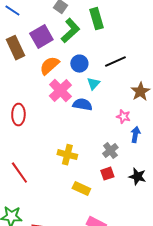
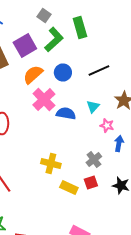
cyan triangle: (93, 84) -> (93, 106), moved
yellow rectangle: (81, 189) -> (69, 188), moved

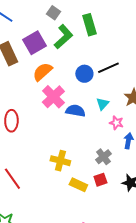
blue circle: (63, 72) -> (84, 74), moved

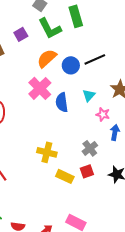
green L-shape: (63, 37) -> (50, 28), turned 105
purple square: (34, 43) -> (21, 34), size x0.6
orange semicircle: (42, 72) -> (47, 58), moved
blue semicircle: (75, 111) -> (62, 102), turned -108

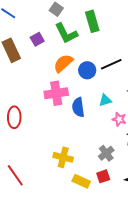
pink cross: (40, 88) -> (56, 93), turned 35
cyan triangle: (89, 95) -> (105, 100), turned 32

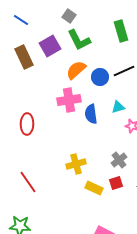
green rectangle: (92, 21) -> (121, 31), moved
purple square: (37, 39) -> (50, 46), size x1.5
yellow cross: (63, 157) -> (76, 164), turned -30

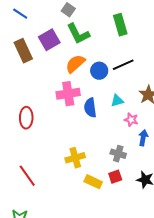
gray cross: (119, 160) -> (118, 154), turned -35

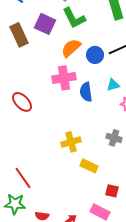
purple square: (49, 40) -> (45, 24), turned -35
red ellipse: (26, 118) -> (22, 102), turned -45
red line: (27, 176) -> (23, 178), moved
red square: (115, 177) -> (112, 191), moved, turned 32

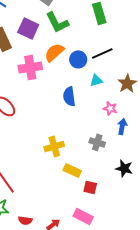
pink cross: (64, 78) -> (30, 67), moved
cyan triangle: (113, 85) -> (96, 80), moved
red square: (112, 191) -> (90, 187), moved

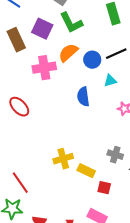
gray cross: (97, 142) -> (115, 155), moved
yellow cross: (54, 146) -> (63, 159), moved

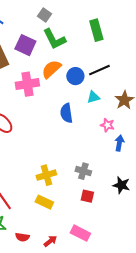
gray cross: (115, 155) -> (83, 171), moved
yellow rectangle: (86, 171) -> (44, 202), moved
red square: (104, 188) -> (87, 196), moved

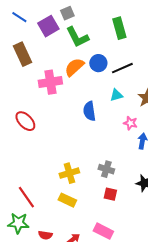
gray square: (44, 15) -> (67, 13), turned 32
purple square: (25, 45) -> (48, 26), moved, turned 35
blue circle: (75, 76) -> (98, 63), moved

